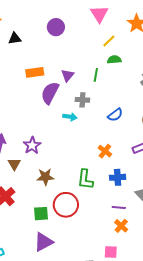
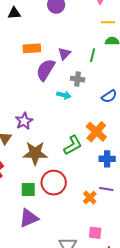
yellow line: (109, 41) -> (108, 22), turned 40
orange cross: (105, 151) -> (96, 132), size x1.5
brown star: (45, 177) -> (35, 153), size x1.4
green L-shape: (85, 179) -> (73, 145), moved, turned -130
orange cross: (121, 226) -> (90, 198), moved

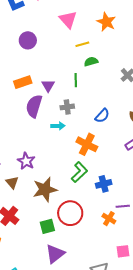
orange rectangle: (32, 48) -> (23, 82), moved
orange cross: (96, 132) -> (87, 144), moved
blue cross: (107, 159) -> (104, 184), moved

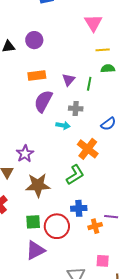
purple circle: (28, 40) -> (34, 40), moved
purple triangle: (48, 86) -> (69, 80), moved
blue cross: (104, 184) -> (79, 208), moved
red circle: (70, 213) -> (57, 226), moved
orange cross: (109, 219) -> (95, 226), turned 32

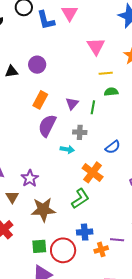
orange rectangle: (37, 75) -> (40, 100), turned -54

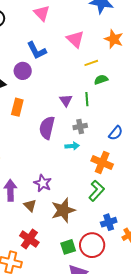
blue L-shape: (46, 20) -> (37, 50), moved
orange rectangle: (40, 100) -> (17, 107), moved

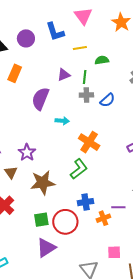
blue L-shape: (37, 50) -> (55, 32), moved
yellow line: (91, 63) -> (80, 48), moved
purple triangle: (66, 100) -> (64, 75), turned 32
gray cross: (80, 127) -> (86, 95), moved
blue semicircle: (116, 133) -> (107, 100), moved

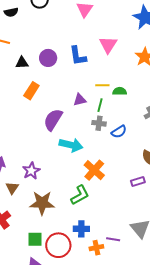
yellow line: (80, 48) -> (102, 85), moved
cyan arrow: (62, 121) -> (71, 145), size x1.6

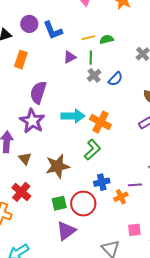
blue L-shape: (78, 56) -> (53, 30), moved
purple semicircle: (53, 120) -> (38, 92), moved
gray cross: (99, 123) -> (94, 75), turned -32
cyan arrow: (71, 145) -> (73, 116), moved
purple star: (31, 171) -> (32, 121), moved, size x1.4

